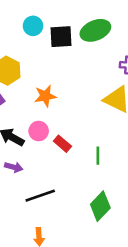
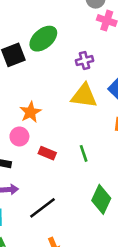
orange star: (45, 96) -> (30, 112), moved
pink circle: (39, 131) -> (19, 136), moved

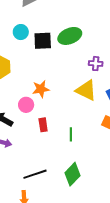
red rectangle: (47, 153) -> (43, 125), turned 40
black line: (43, 208) -> (35, 174), moved

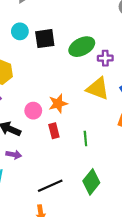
green ellipse: (70, 36) -> (82, 47), moved
orange star: (41, 89) -> (58, 103), moved

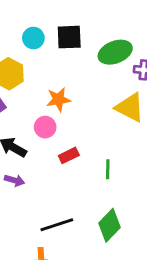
cyan circle: (20, 31) -> (33, 38), moved
orange star: (58, 103) -> (58, 99), moved
red rectangle: (54, 131) -> (69, 155), turned 72

